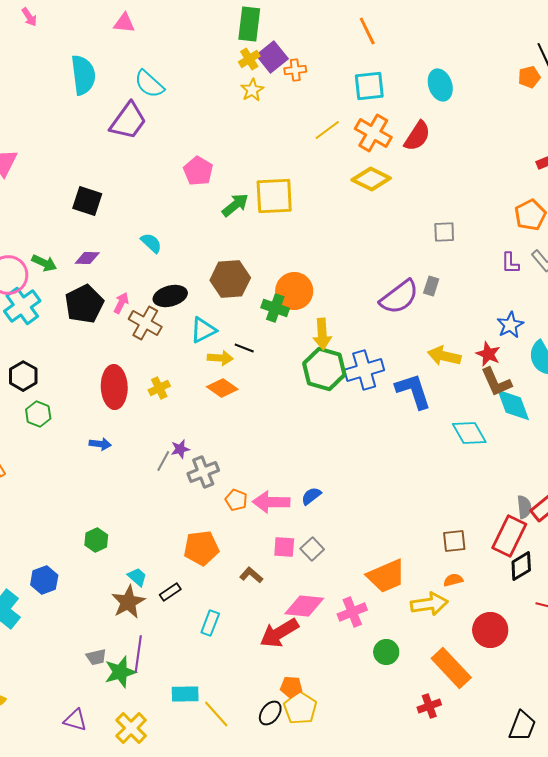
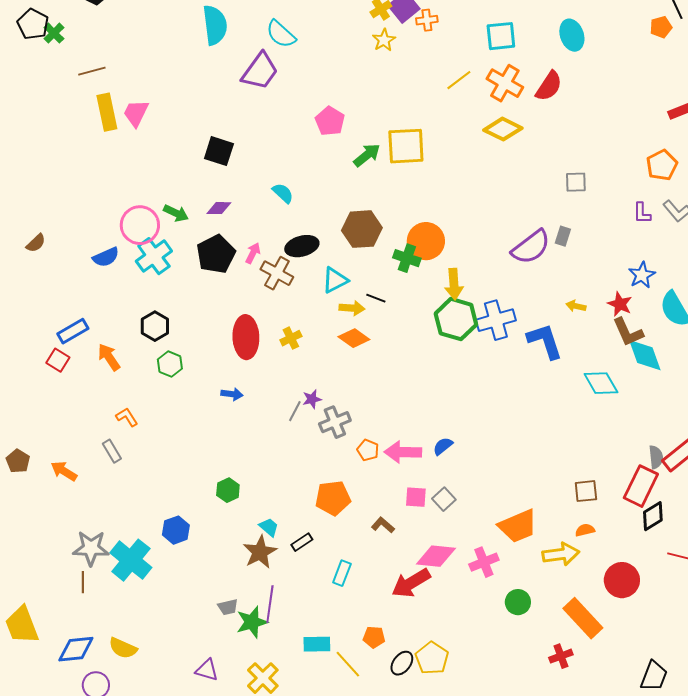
yellow arrow: (444, 356) -> (576, 306), size x0.6
orange pentagon: (291, 687) -> (374, 637), moved

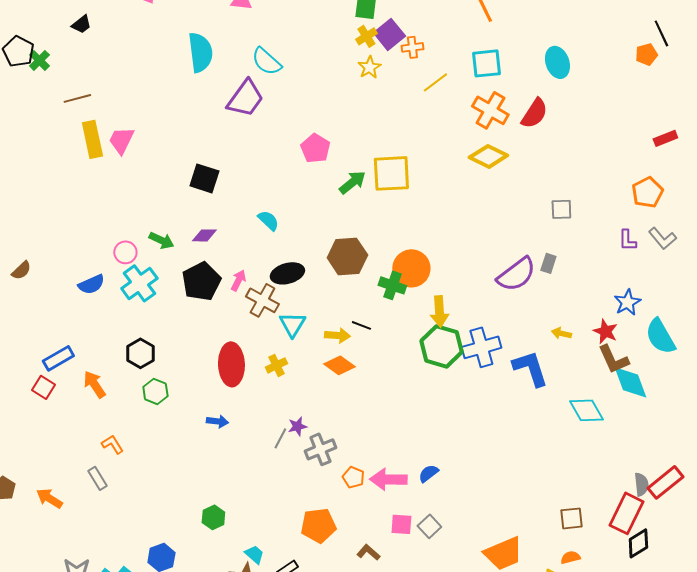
yellow line: (459, 80) -> (435, 82), moved
pink circle: (140, 225) -> (125, 252), size x0.6
cyan triangle: (335, 280) -> (292, 324), moved, turned -32

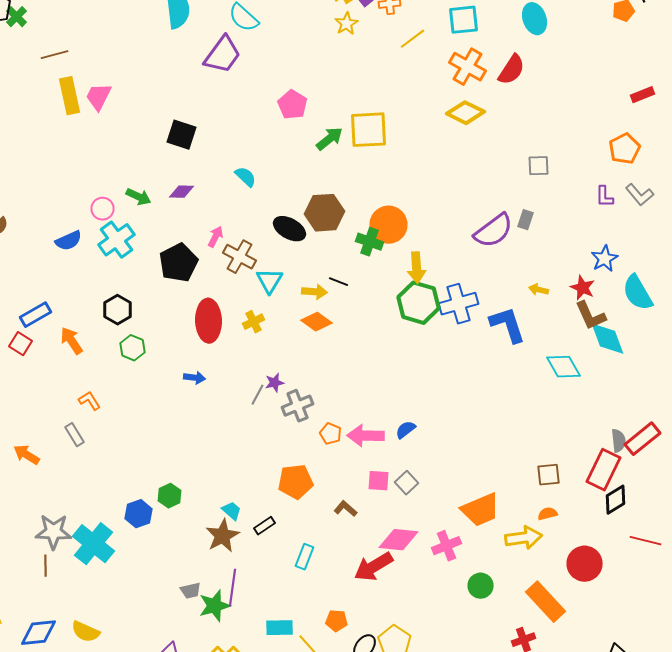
black ellipse: (287, 273) -> (290, 229), moved, turned 44
black pentagon: (201, 281) -> (178, 263), moved
green hexagon: (213, 517) -> (170, 496), moved

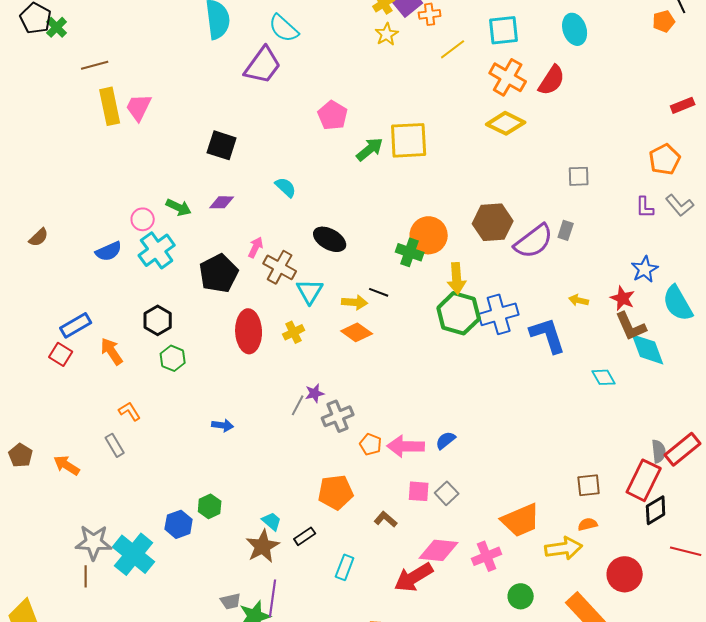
brown hexagon: (324, 213) -> (493, 222), moved
cyan diamond: (564, 367) -> (604, 377), size x0.7
blue arrow: (194, 378) -> (223, 425), moved

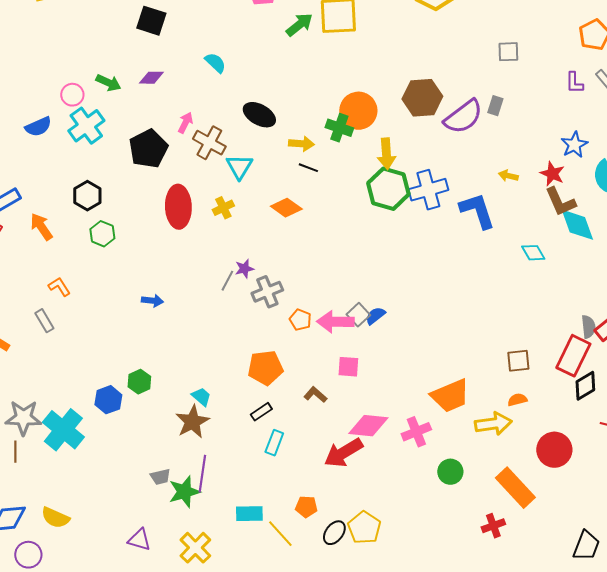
yellow arrow: (355, 302) -> (301, 144), moved
gray square: (447, 493) -> (358, 315), moved
black rectangle: (305, 536) -> (261, 412), moved

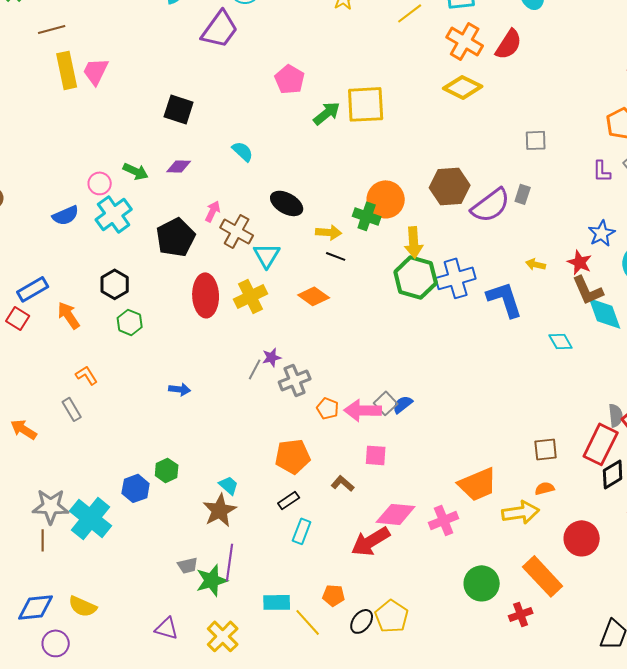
yellow cross: (223, 208) -> (251, 296), size x1.5
green circle: (450, 472) -> (482, 583), moved, size x1.4

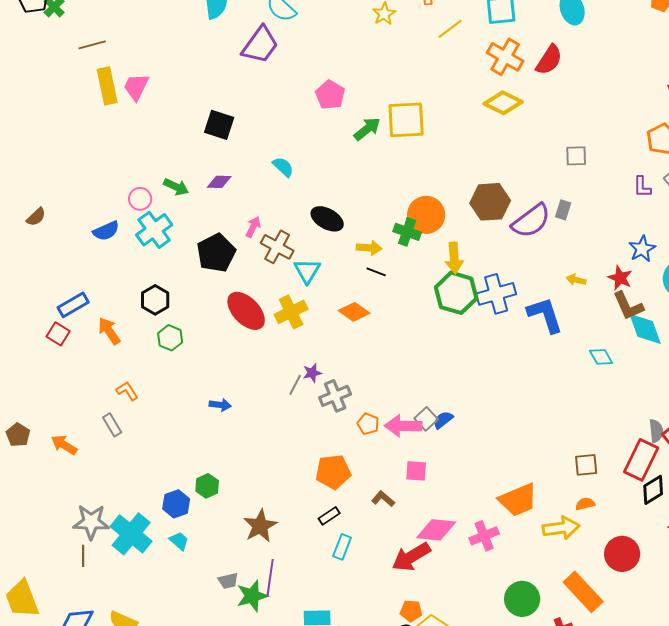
red ellipse: (206, 295) -> (246, 311), turned -42
cyan trapezoid: (229, 485) -> (179, 541), moved
orange pentagon: (334, 595) -> (411, 611), moved

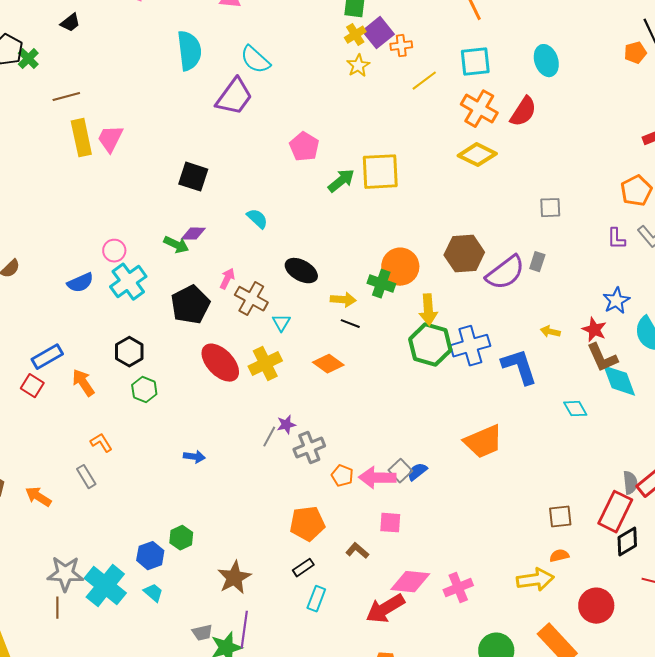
green arrow: (176, 187) -> (176, 245), moved
cyan triangle: (307, 271) -> (281, 323), size x0.7
orange trapezoid: (518, 500) -> (483, 442), moved

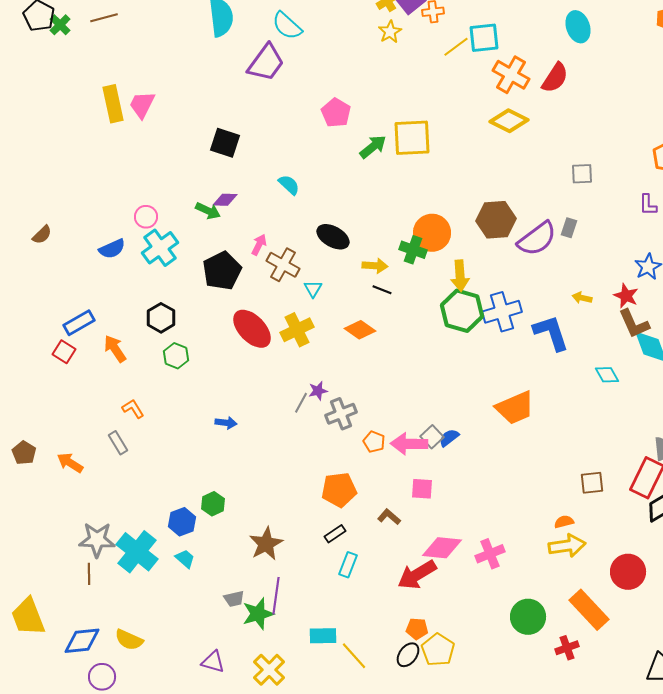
cyan square: (475, 62) -> (484, 38), moved
brown line: (66, 97) -> (104, 18), moved
orange semicircle: (559, 556) -> (564, 522), moved

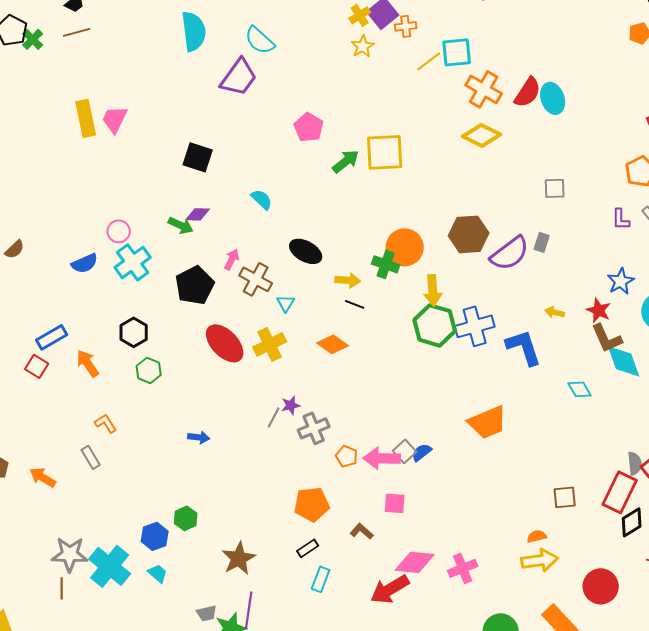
cyan ellipse: (578, 27) -> (553, 98), moved

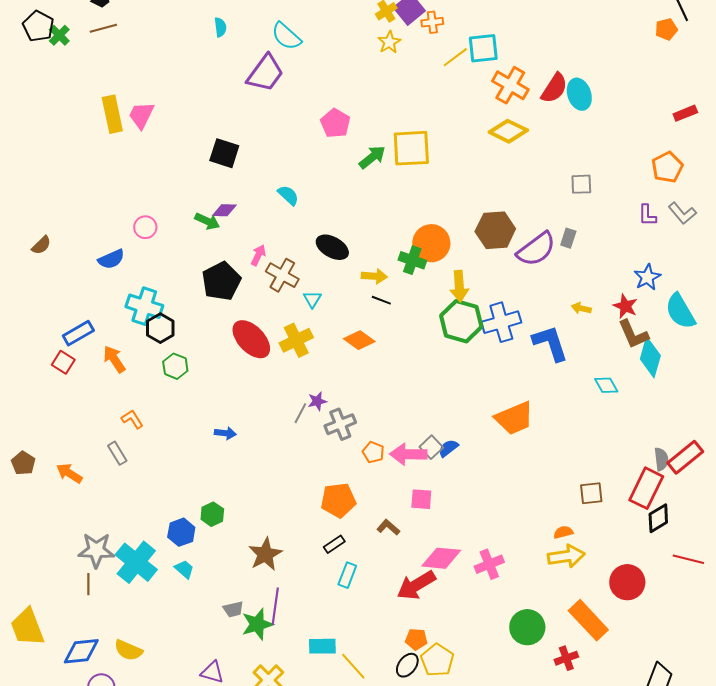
cyan semicircle: (194, 31) -> (220, 27), size x0.5
cyan cross: (133, 262) -> (144, 306), moved, turned -36
cyan diamond: (624, 361) -> (650, 357), turned 36

